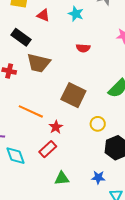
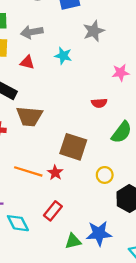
red semicircle: (83, 48) -> (99, 103), moved
red star: (56, 127) -> (55, 173), moved
blue star: (98, 177) -> (99, 233), moved, size x1.6

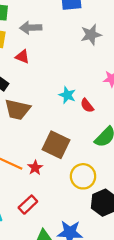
cyan star: (63, 56) -> (67, 95), moved
red semicircle: (99, 103) -> (87, 106), turned 48
yellow circle: (105, 175) -> (83, 176), size x1.5

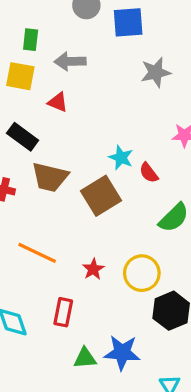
brown square: (56, 145) -> (101, 196), moved, turned 32
red star: (35, 168) -> (93, 269), moved
red rectangle: (28, 205) -> (63, 312), turned -36

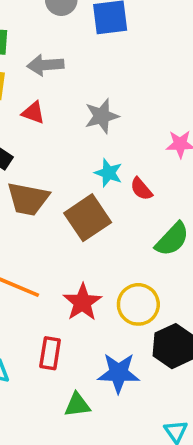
gray star: (156, 72) -> (102, 116), moved
red star: (93, 269) -> (82, 302), size x1.5
blue star: (122, 353) -> (119, 373), moved

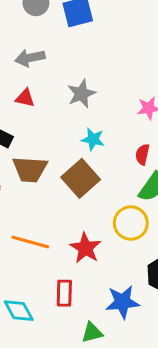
red semicircle: (141, 189) -> (142, 154), moved, turned 60
yellow circle: (138, 304) -> (131, 223), moved

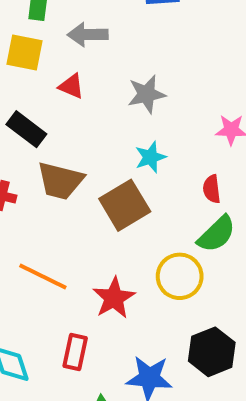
cyan star: (93, 139) -> (150, 157), turned 30
red semicircle: (142, 154) -> (212, 189), turned -30

